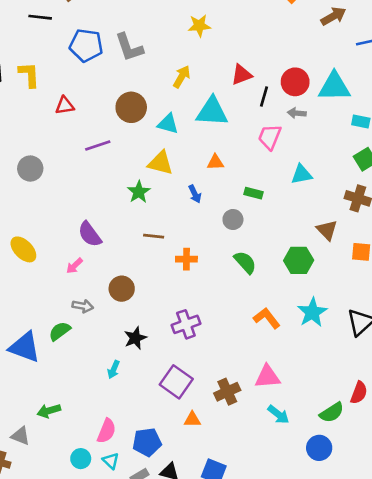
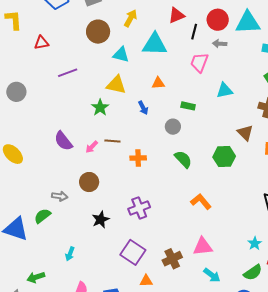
brown circle: (131, 107) -> (98, 32), moved
pink arrow: (74, 266) -> (92, 147), moved
cyan star: (312, 312) -> (255, 243), moved, size x0.6
cyan arrow: (114, 370) -> (70, 254), moved

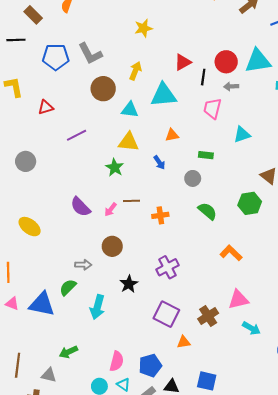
cyan arrow: (70, 254) -> (97, 307), moved, size x1.6

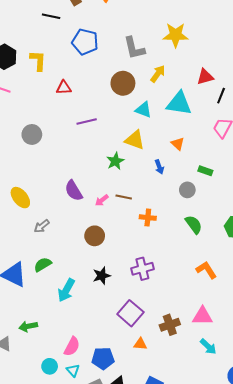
yellow star: (143, 28) -> (176, 35), size x1.4
gray L-shape: (90, 54) -> (134, 48), moved
orange triangle: (172, 135) -> (178, 144), turned 40
gray arrow: (83, 265) -> (42, 226), moved, turned 126

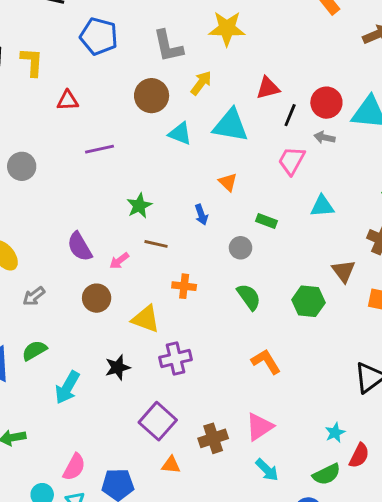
yellow triangle: (135, 140) -> (146, 319), moved
brown line: (124, 197) -> (156, 244), moved
brown circle: (95, 236) -> (97, 298), moved
pink triangle: (203, 316) -> (260, 427), turned -35

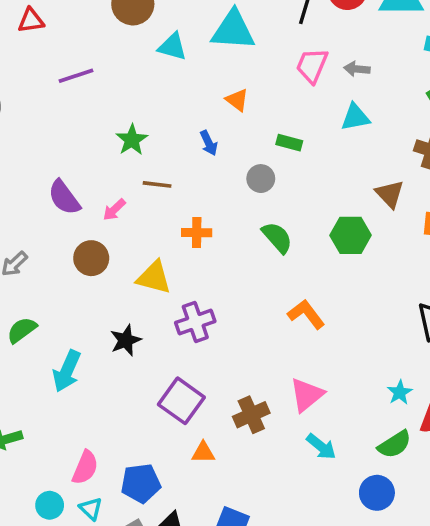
gray arrow: (324, 137) -> (357, 69), moved

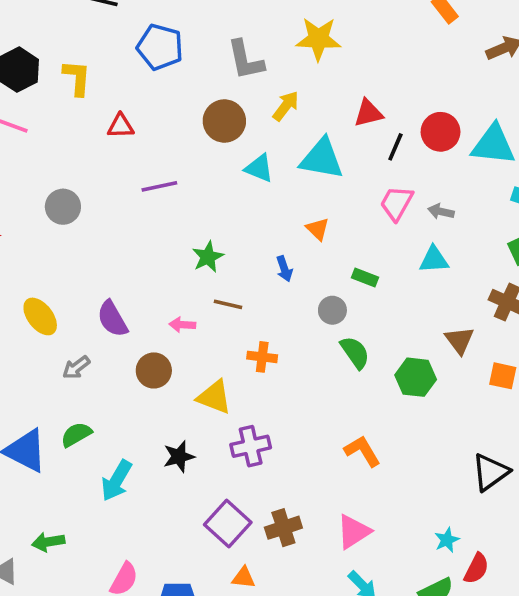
purple semicircle: (64, 197) -> (112, 319), moved
pink arrow: (114, 210) -> (182, 325), turned 40
green semicircle: (277, 237) -> (355, 353), moved
brown cross: (251, 415) -> (283, 528), moved

